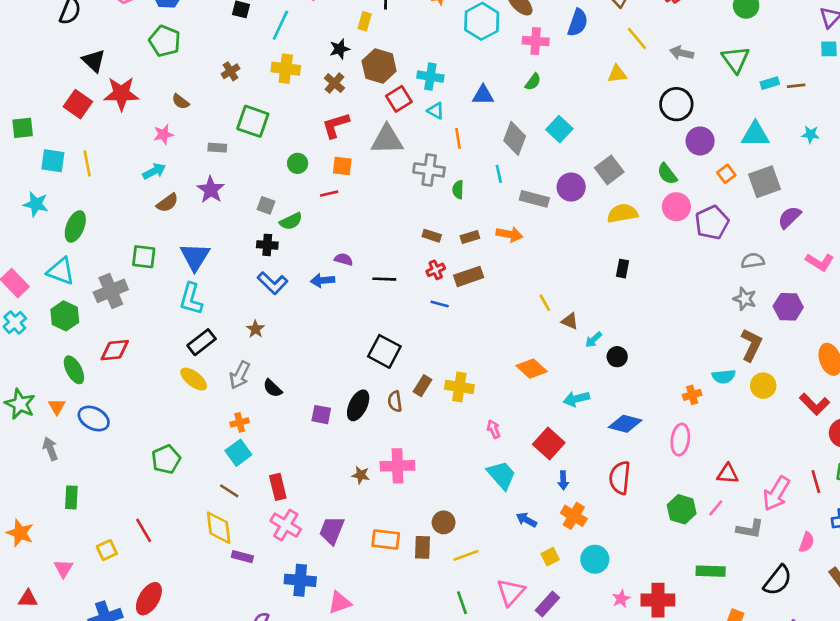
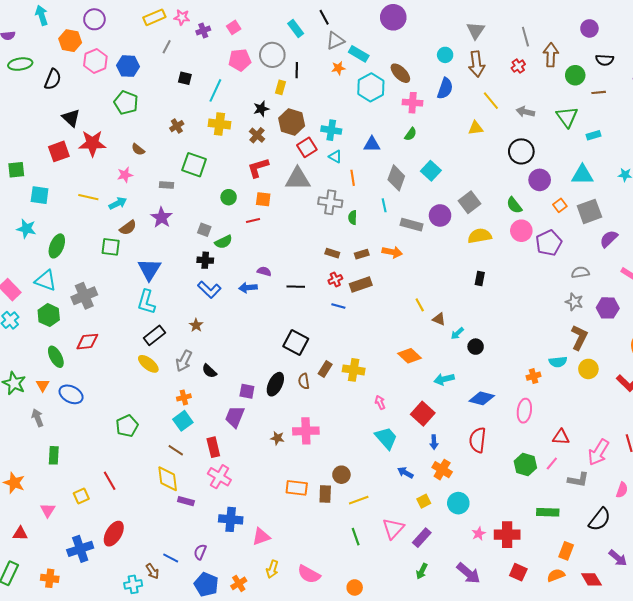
brown line: (796, 86) -> (599, 92), moved
red square: (78, 104) -> (59, 151), turned 35
yellow line: (87, 163) -> (88, 197), moved, turned -66
green square: (144, 257) -> (111, 247), moved
purple trapezoid: (332, 530) -> (235, 417), moved

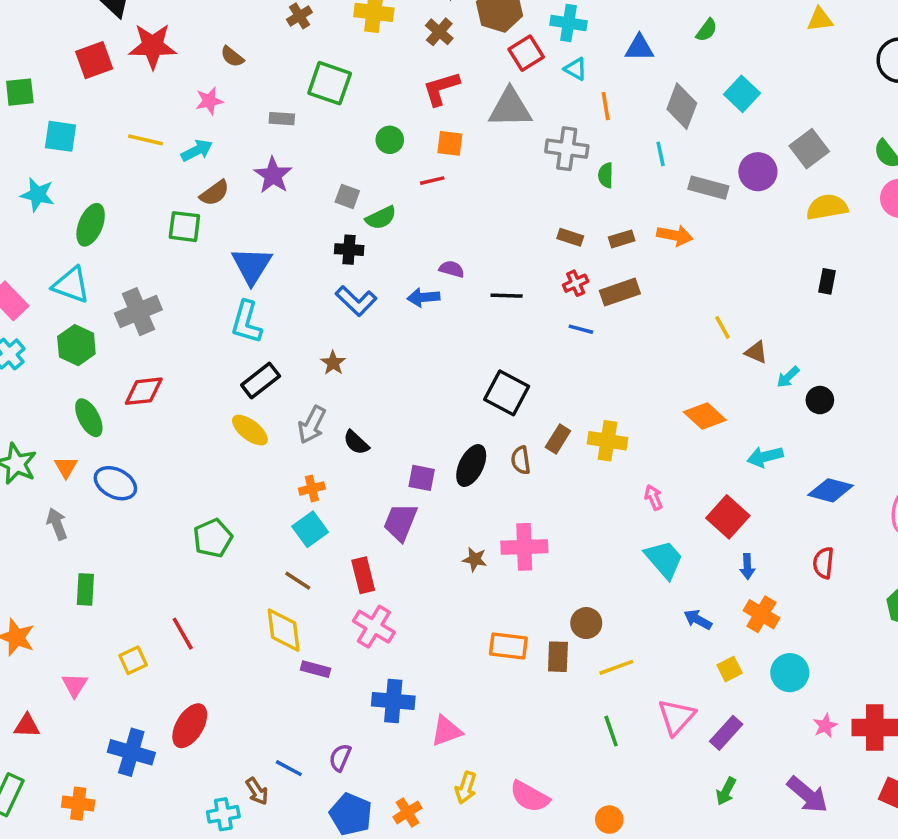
red semicircle: (478, 440) -> (823, 563), size x0.7
blue cross: (80, 549) -> (131, 752), turned 35

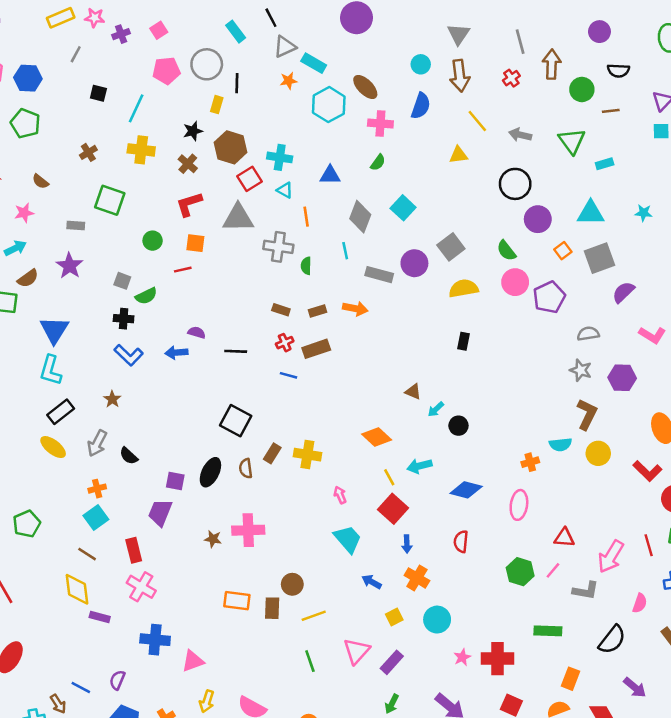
yellow line: (723, 327) -> (389, 477), moved

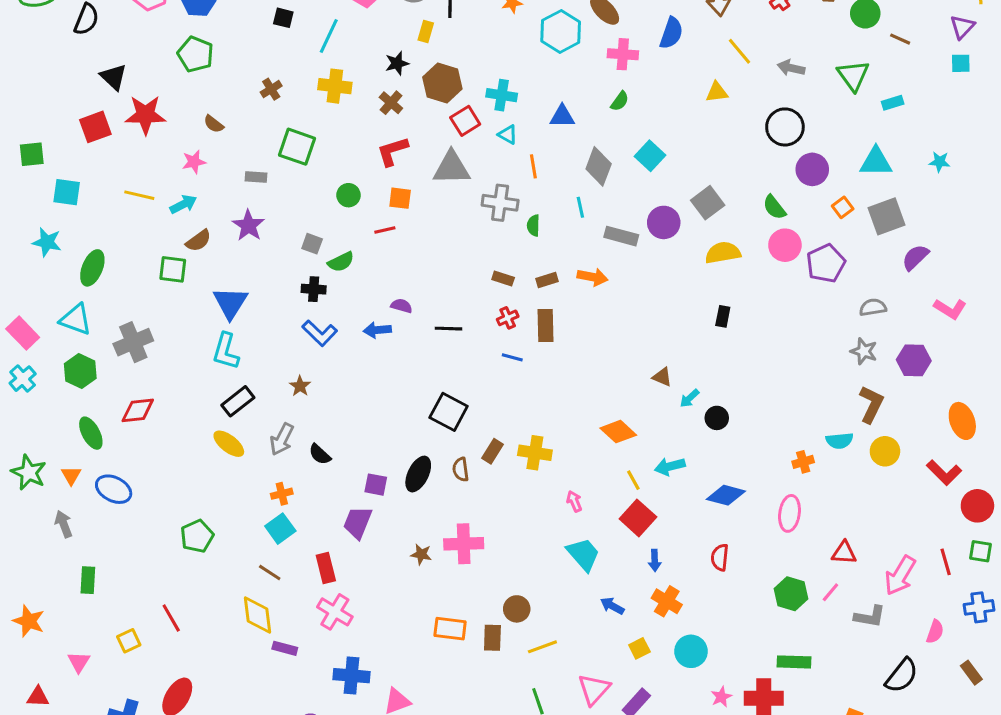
brown line: (611, 111) -> (900, 39), turned 30
brown rectangle: (316, 349) -> (546, 325), turned -72
green rectangle: (548, 631) -> (794, 662), moved

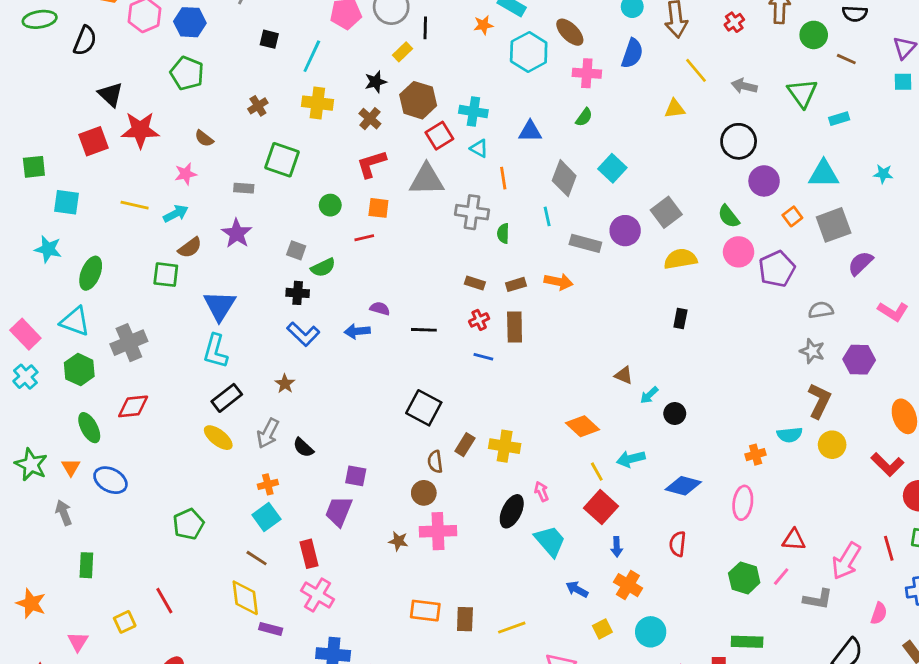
yellow rectangle: (426, 31) -> (403, 52), turned 30
black ellipse: (418, 474) -> (512, 511), moved
brown circle: (517, 609) -> (424, 493), moved

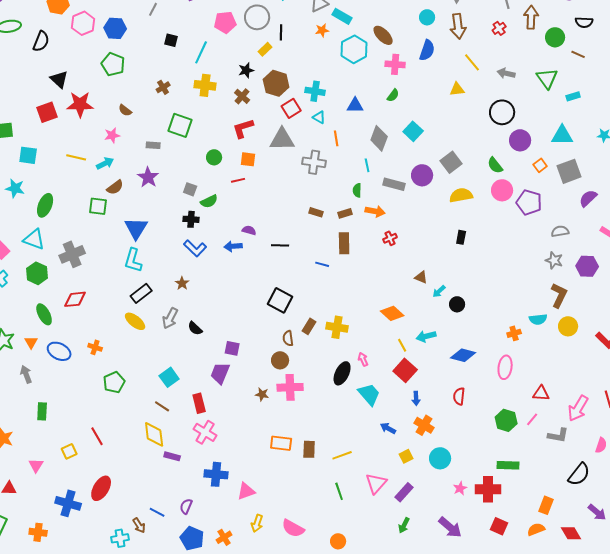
green semicircle: (503, 233) -> (357, 190), moved
purple pentagon: (777, 269) -> (529, 202), turned -30
red cross: (479, 320) -> (390, 238), moved
orange cross: (268, 484) -> (95, 347), moved, turned 32

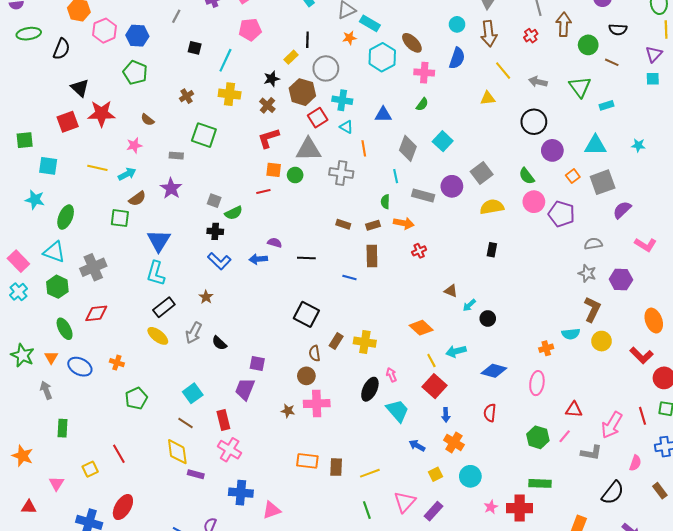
gray circle: (257, 17) -> (326, 68), moved
green circle: (214, 157) -> (295, 175), moved

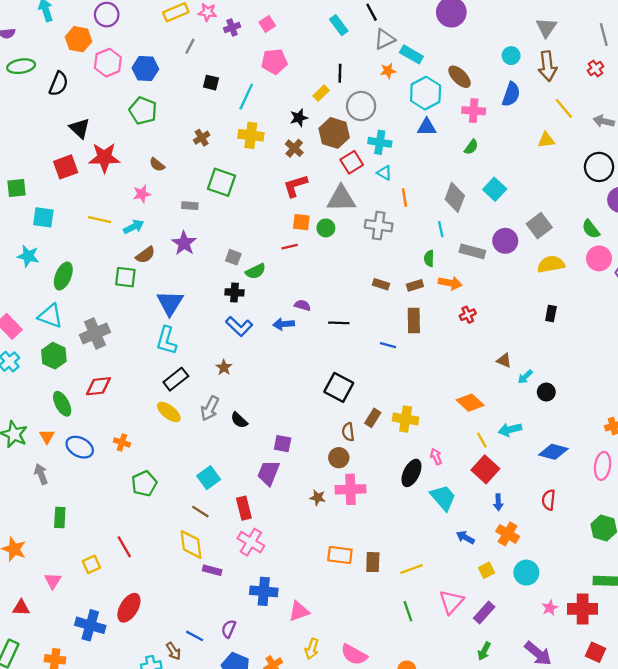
blue triangle: (383, 115) -> (427, 127), moved

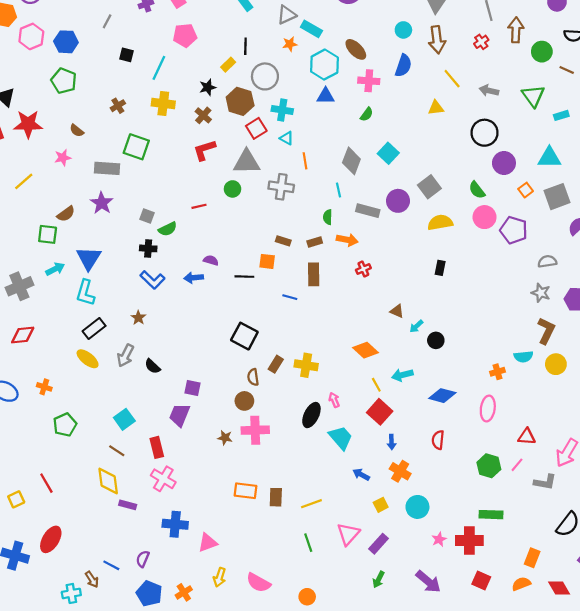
gray rectangle: (190, 206) -> (107, 168), size x1.6
yellow line: (100, 220) -> (24, 181), turned -54
orange square: (301, 222) -> (267, 261), moved
cyan arrow: (134, 227) -> (55, 269), moved

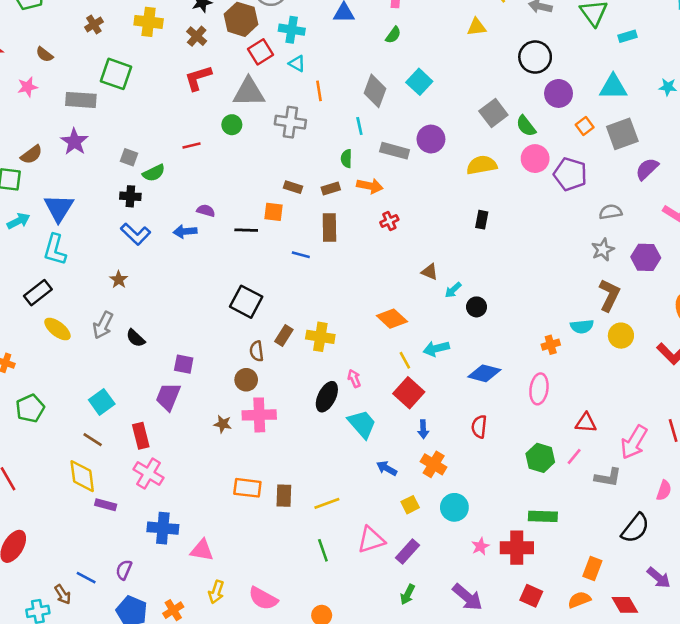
gray square: (429, 187) -> (493, 113), moved
gray star: (541, 293) -> (603, 250), turned 30
black rectangle: (94, 328) -> (38, 293), moved
pink triangle: (348, 534) -> (371, 540), turned 30
pink triangle: (208, 543) -> (202, 550), turned 30

